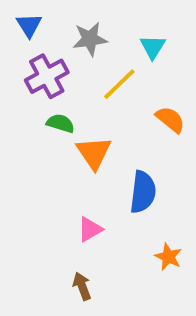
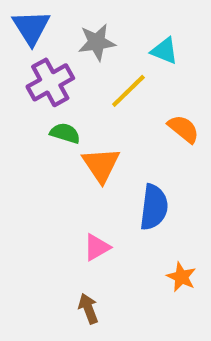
blue triangle: (29, 25) -> (31, 27), size x1.4
cyan triangle: (153, 47) -> (164, 51), turned -40

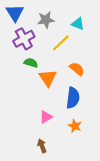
orange semicircle: (183, 129) -> (77, 69), moved
orange star: (181, 277) -> (75, 126), moved

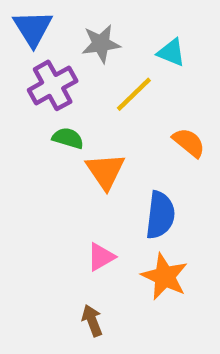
orange semicircle: (77, 69) -> (189, 143), moved
orange star: (75, 126) -> (165, 277), size x1.5

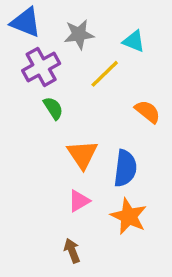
blue triangle: (33, 28) -> (26, 22), turned -36
green semicircle: (68, 138) -> (53, 108), turned 40
orange triangle: (105, 171) -> (82, 155), moved

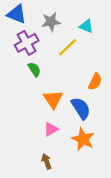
orange semicircle: (148, 112) -> (95, 82), moved, turned 77
blue semicircle: (125, 168) -> (81, 108), turned -40

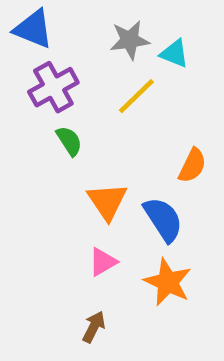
gray star: (51, 22) -> (130, 40), moved
brown arrow: (46, 161) -> (94, 327), turned 48

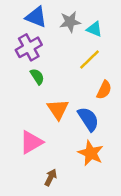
blue triangle: (33, 29) -> (36, 17), moved
yellow line: (136, 96) -> (90, 60), moved
pink triangle: (103, 262) -> (31, 142), moved, size x1.5

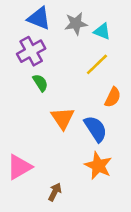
pink triangle: (31, 142) -> (19, 167), moved

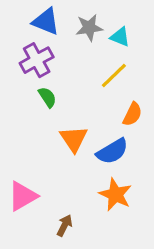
blue semicircle: (96, 129) -> (112, 151), turned 92

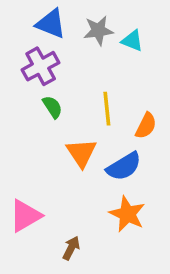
yellow line: (114, 76) -> (107, 109), moved, turned -52

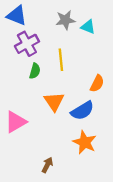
blue triangle: (51, 24) -> (17, 16), moved
green semicircle: (52, 107) -> (35, 71), turned 49
yellow line: (107, 109) -> (61, 60), moved
pink triangle: (25, 216) -> (16, 122), moved

